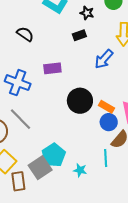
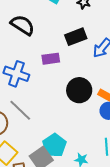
black semicircle: (25, 34) -> (23, 25), size x1.4
black rectangle: (79, 35) -> (76, 37), moved, size x1.5

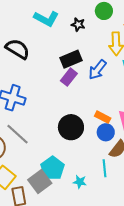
purple rectangle: (51, 59) -> (69, 77), moved, turned -42
black circle: (79, 90) -> (71, 127), moved

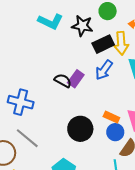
black star: (78, 24) -> (82, 26), size x1.5
black semicircle: (18, 49) -> (63, 81), moved, size x0.7
black rectangle: (71, 59) -> (103, 44), moved

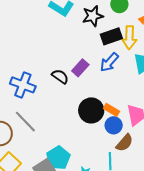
black star: (82, 26) -> (93, 16), turned -30
black semicircle: (63, 81) -> (60, 76), moved
black circle: (80, 129) -> (91, 110), moved

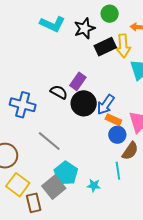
blue arrow: (109, 62) -> (106, 105), moved
black circle: (91, 110) -> (84, 103), moved
gray line: (25, 122) -> (49, 141), moved

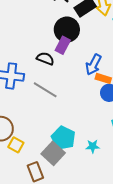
black circle: (84, 103) -> (67, 30), moved
gray line: (49, 141) -> (45, 90), moved
yellow square: (18, 185) -> (16, 145), moved, size x0.7

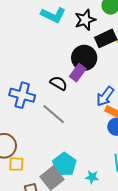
yellow square: (16, 145) -> (16, 164), turned -35

